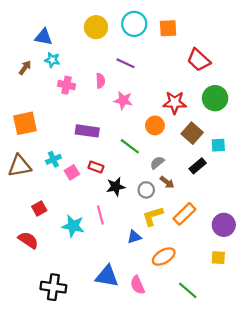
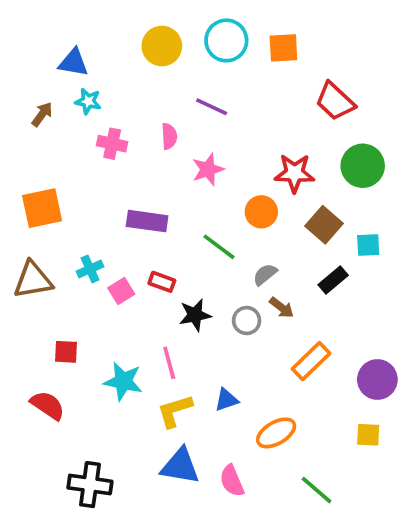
pink star: (123, 100) -> (208, 169), turned -30
red square: (39, 208) -> (66, 352), turned 32
yellow L-shape: (153, 216) -> (175, 411), moved

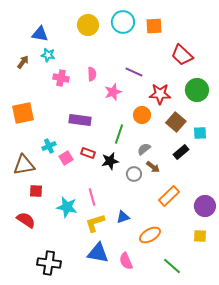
purple line: (212, 107) -> (134, 72), moved
green line: (219, 247) -> (119, 134), turned 72
brown triangle: (33, 280) -> (24, 165), moved
black star: (195, 315) -> (110, 161), moved

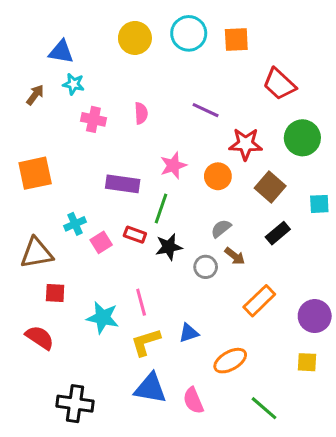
pink star: (113, 92) -> (173, 165), moved
cyan square: (200, 133) -> (319, 204), moved
green line: (119, 134) -> (161, 209), moved

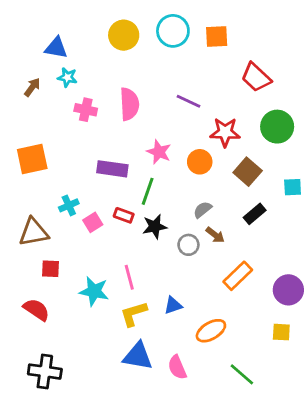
pink semicircle: (141, 113) -> (129, 104), size x1.6
pink star: (173, 165) -> (159, 152), turned -30
black cross: (75, 404) -> (45, 372), moved

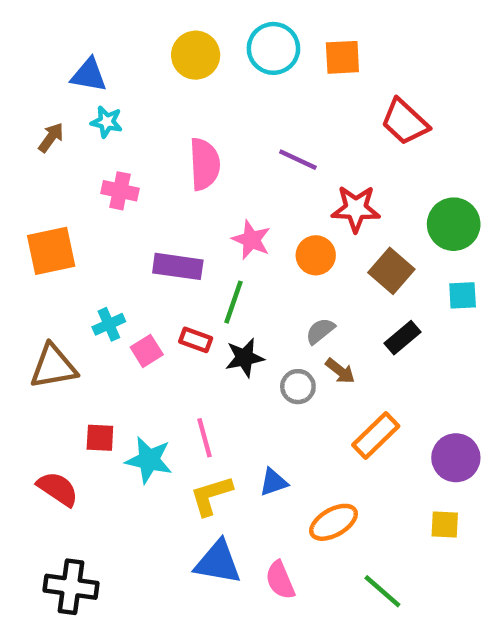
pink cross: (86, 110) -> (120, 191), moved
green circle: (277, 127) -> (454, 224), moved
red square: (50, 269) -> (100, 438), moved

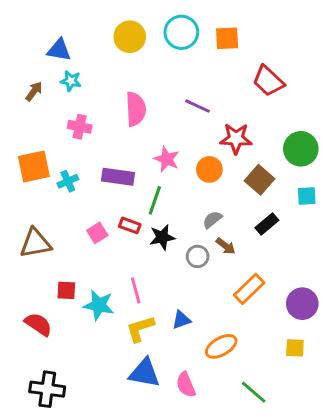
cyan cross: (109, 324) -> (68, 181), moved

